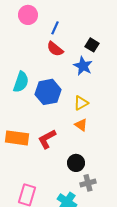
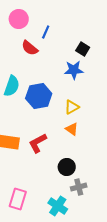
red semicircle: (55, 49) -> (30, 48), moved
blue star: (83, 66) -> (74, 70), turned -30

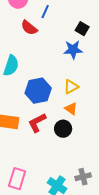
blue hexagon: (39, 96) -> (38, 91), moved
black circle: (67, 167) -> (63, 129), moved
gray cross: (79, 187) -> (83, 177), moved

